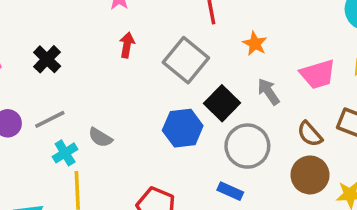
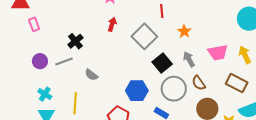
black cross: (47, 59) -> (75, 41), moved
blue hexagon: (183, 128) -> (137, 91), moved
brown semicircle: (310, 134) -> (199, 83), moved
cyan cross: (65, 153) -> (45, 94), moved, turned -32

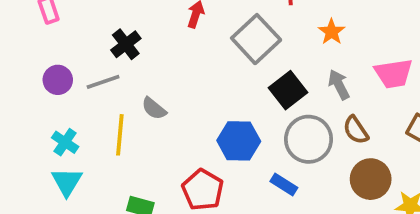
yellow line: (75, 103) -> (120, 135), moved

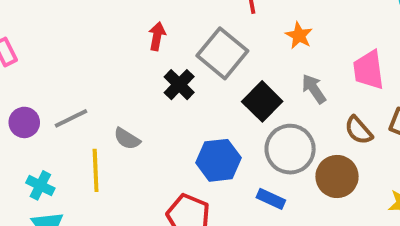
black cross: (126, 44) -> (179, 85), moved
pink trapezoid: (394, 73) -> (369, 70), turned 99
brown semicircle: (356, 130) -> (359, 130), moved
brown circle: (371, 179) -> (337, 177), moved

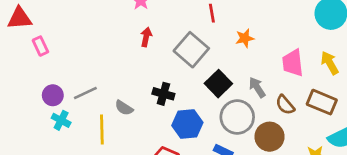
orange star: (299, 35) -> (245, 38), turned 30
black cross: (179, 85) -> (163, 94), moved, turned -30
gray arrow: (314, 89) -> (257, 87), moved
cyan cross: (40, 185) -> (61, 120), moved

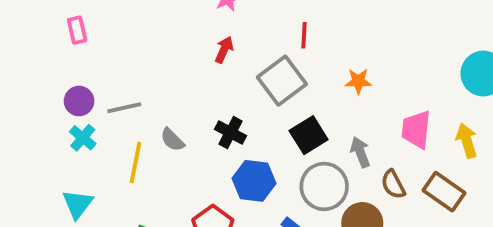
red line: (212, 13) -> (304, 35), moved

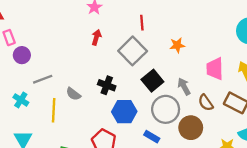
purple circle: (79, 101) -> (22, 55), moved

